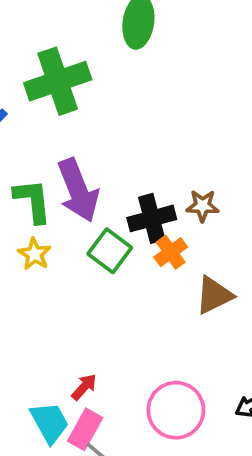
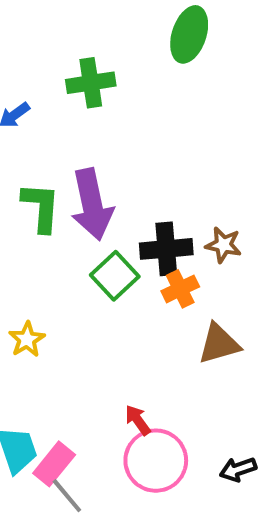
green cross: (58, 81) -> (91, 83), size x0.7
yellow star: (34, 254) -> (27, 339), moved
red arrow: (84, 387) -> (138, 420), moved, turned -88

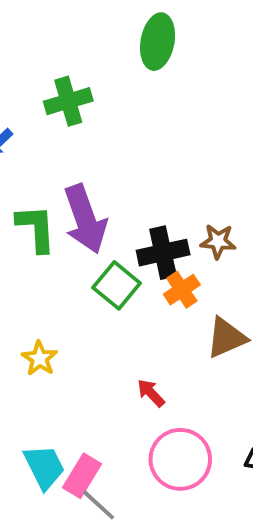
red arrow: (138, 420) -> (151, 393), moved

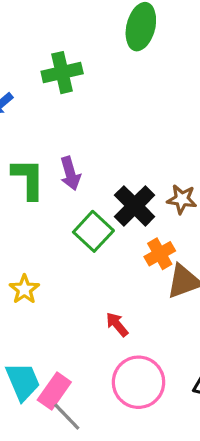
purple arrow: (85, 219) -> (70, 173), size x0.6
black cross: (163, 253) -> (135, 206), turned -36
orange cross: (182, 290) -> (160, 254), moved

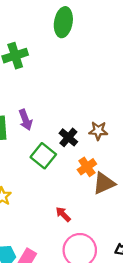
black cross: (135, 206) -> (68, 137), size x0.7

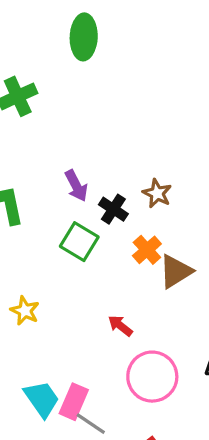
purple arrow: (26, 120) -> (76, 186), moved
brown star: (98, 131) -> (157, 193), turned 30

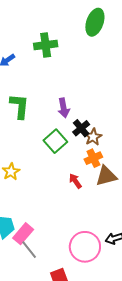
brown star: (157, 193) -> (93, 137), moved
red arrow: (120, 326) -> (75, 181), moved
pink circle: (152, 377) -> (85, 247), moved

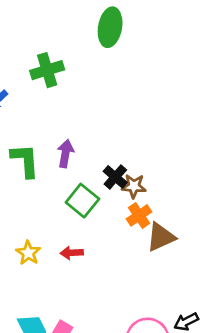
purple arrow: (64, 108) -> (65, 154), moved, turned -150
brown star: (93, 137) -> (134, 186), turned -30
red arrow: (75, 181) -> (72, 253), moved, turned -49

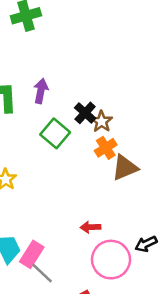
brown star: (134, 186) -> (102, 122), turned 30
red arrow: (72, 253) -> (90, 227), moved

